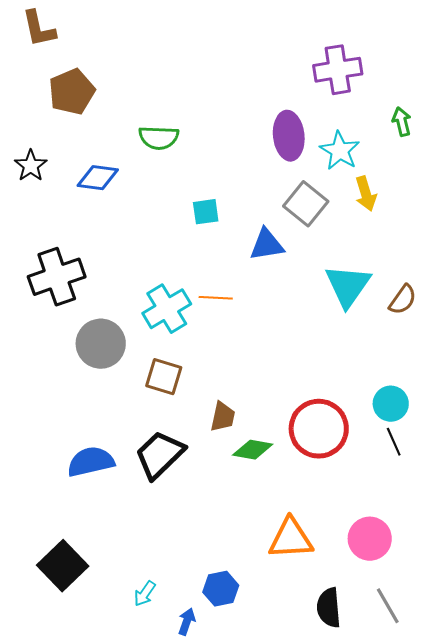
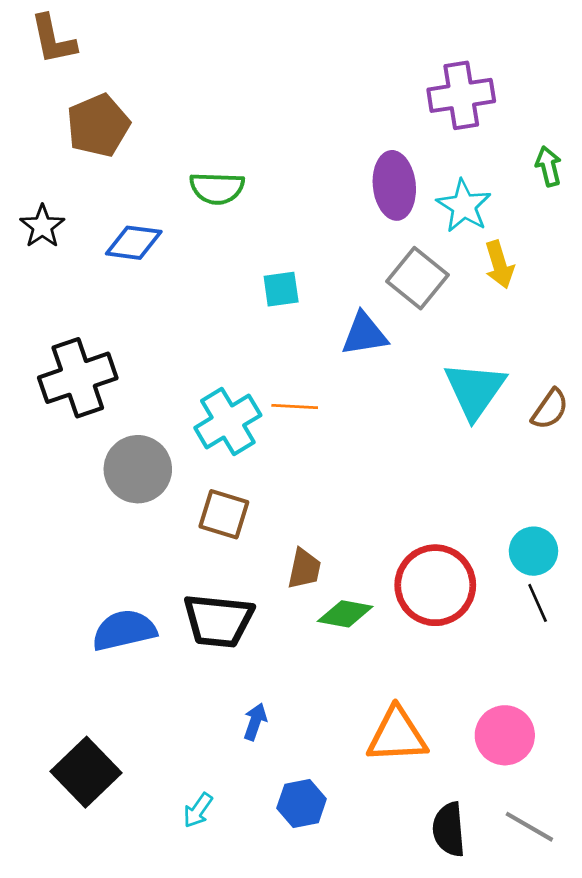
black trapezoid: (160, 455) -> (218, 621), turned -130
gray line: (388, 606) -> (529, 827), turned -30
blue arrow: (187, 622) -> (255, 722), moved

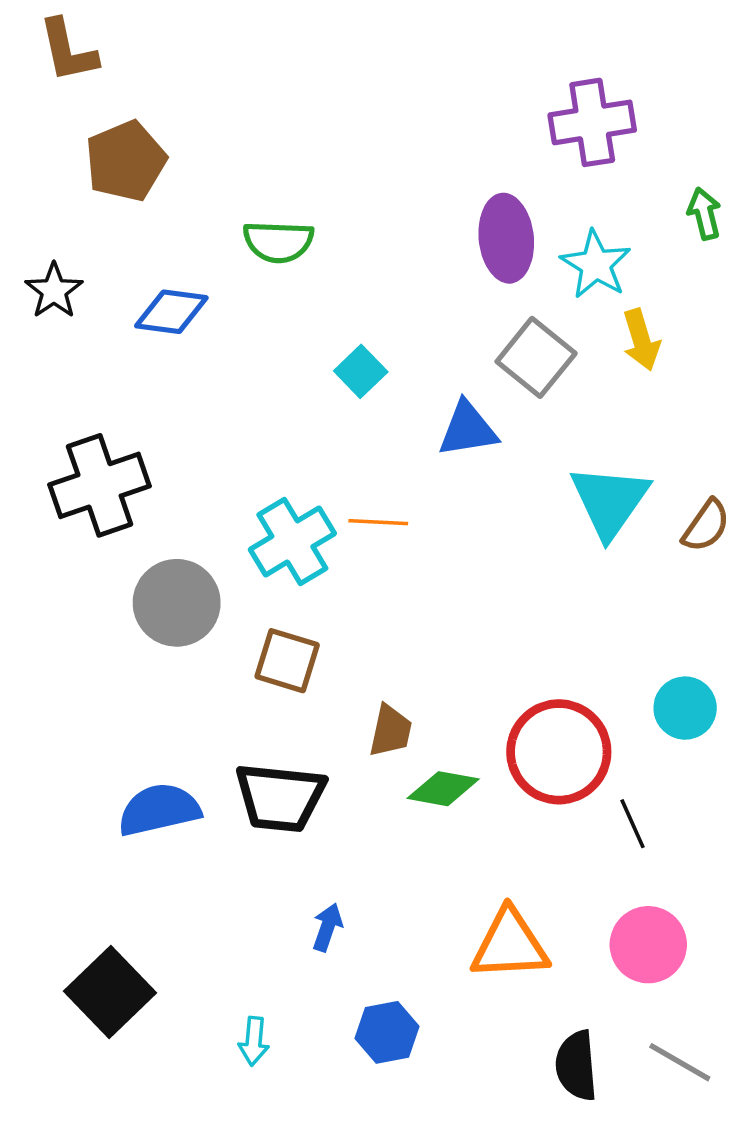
cyan square: (281, 289) -> (361, 371), turned -36
black line: (538, 603) -> (632, 824), moved
cyan arrow: (198, 810) -> (254, 1041), turned -30

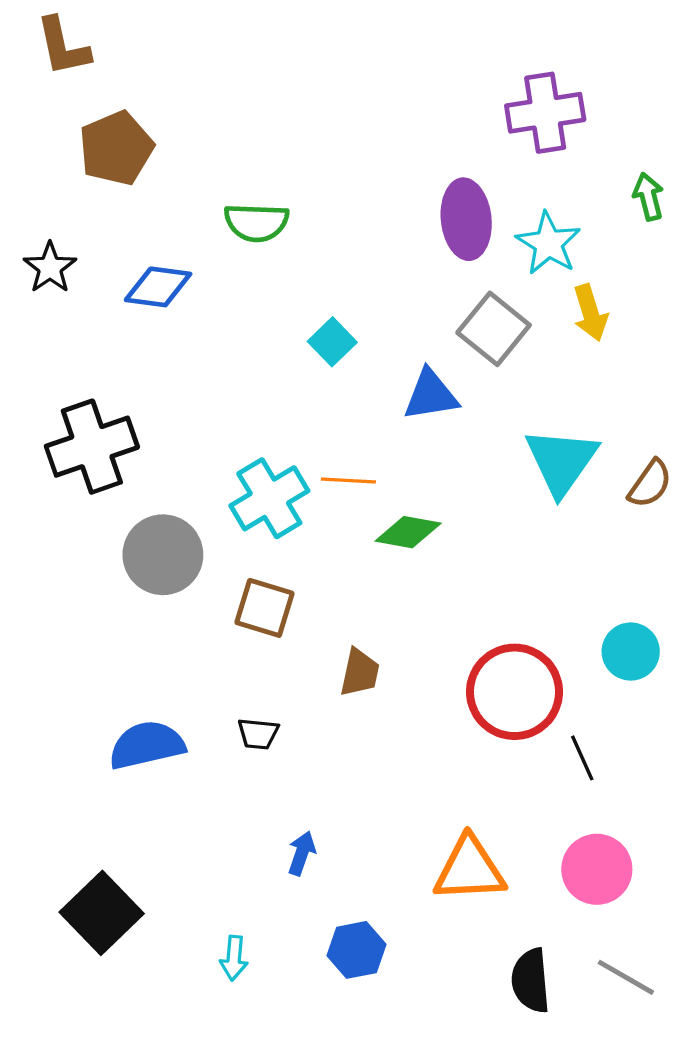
green diamond: (443, 789) -> (408, 532), moved
black trapezoid: (280, 797) -> (258, 734), size x0.5

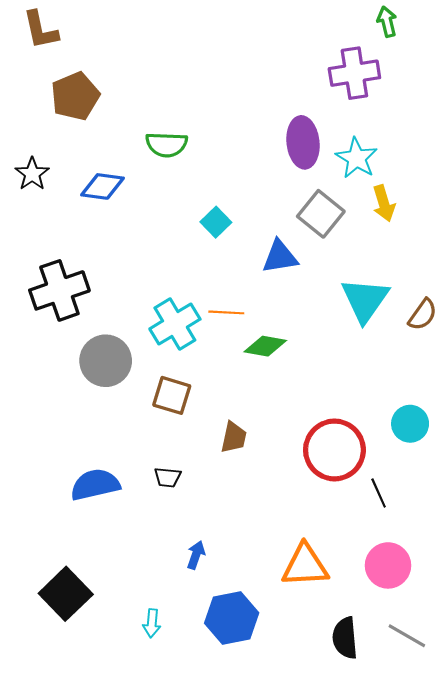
green arrow: (648, 197) -> (387, 22), moved
blue hexagon: (356, 950) -> (232, 618), size x1.4

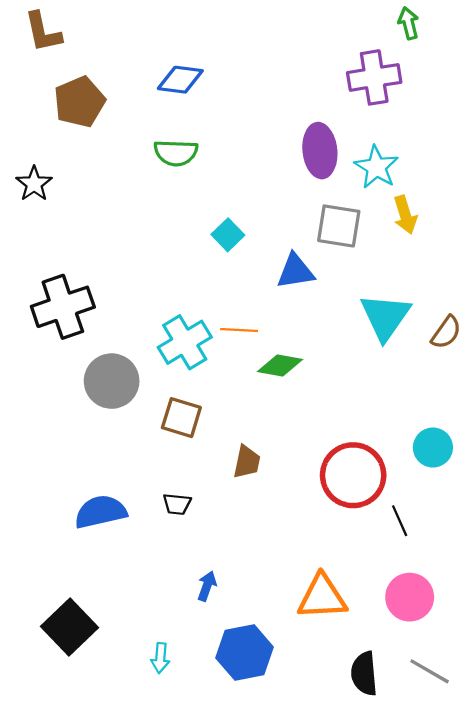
blue diamond: (102, 186) -> (180, 80), moved
gray square: (321, 214) -> (339, 226), turned -30

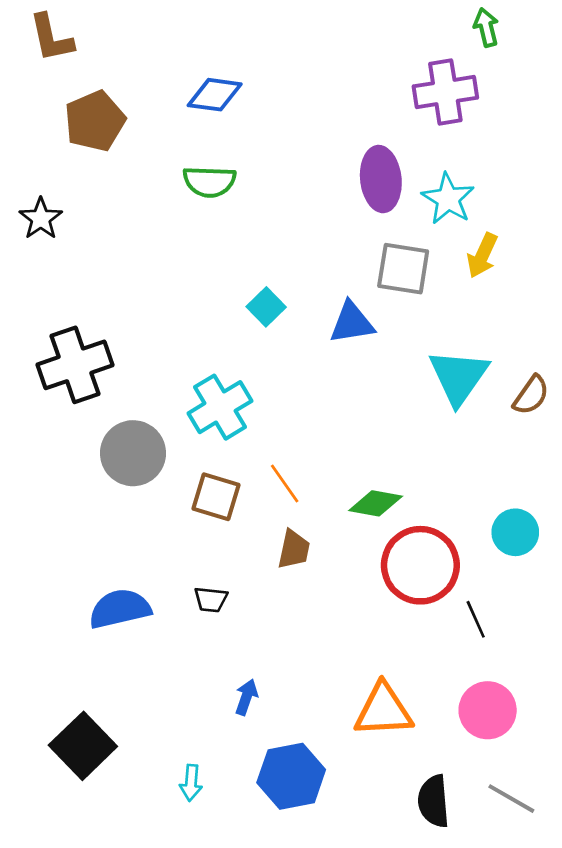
yellow arrow: (405, 215) -> (482, 255), turned 42
cyan square: (228, 235) -> (266, 307), moved
orange line: (239, 330) -> (285, 484), moved, turned 52
green diamond: (280, 366) -> (376, 503), moved

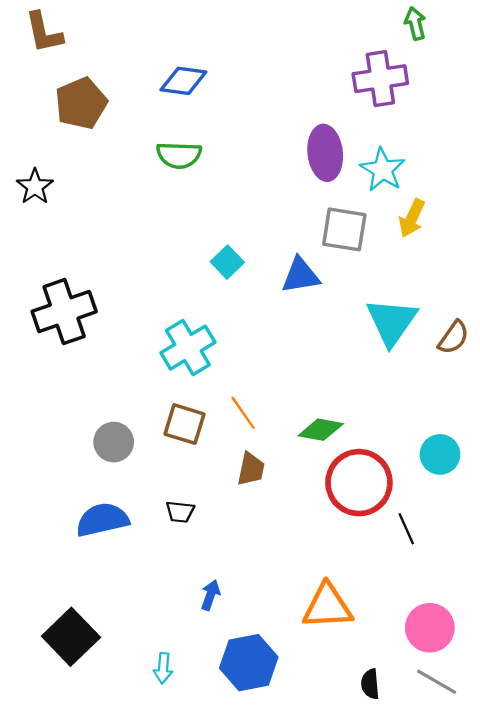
gray circle: (133, 453) -> (114, 442), moved, size x0.7
pink circle: (488, 710) -> (430, 628), moved
black semicircle: (434, 801) -> (370, 684), size x0.7

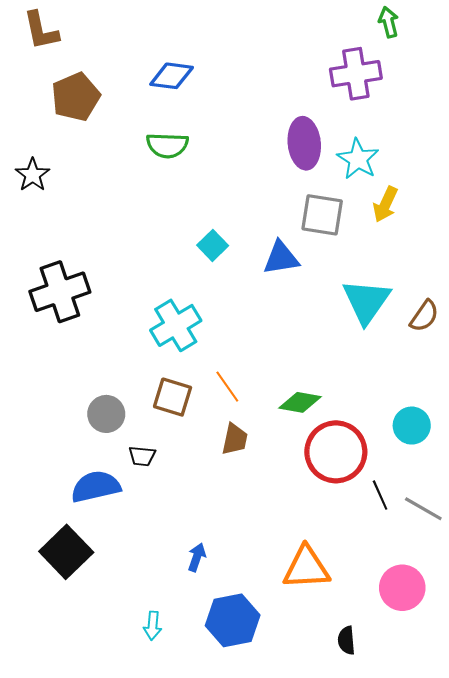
black trapezoid: (180, 512) -> (142, 456), moved
black square: (71, 637) -> (66, 552), moved
gray line: (437, 682) -> (423, 509), moved

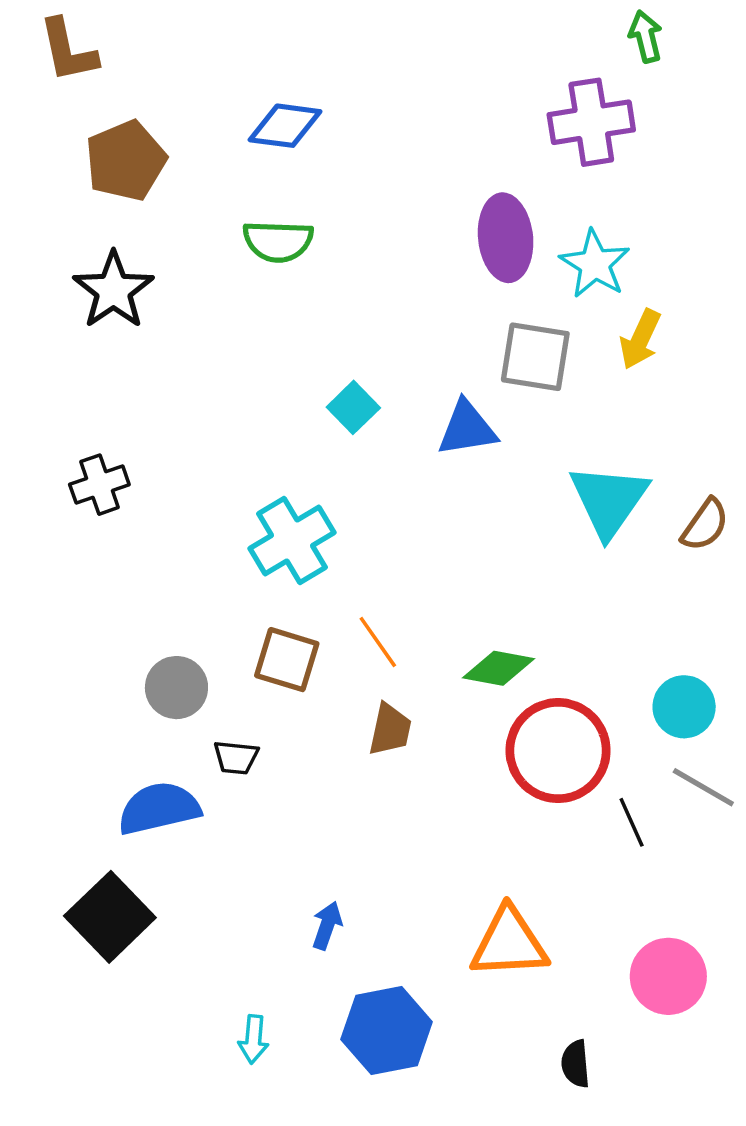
black star: (33, 175) -> (113, 290), moved, size x1.4
black cross: (60, 292) -> (99, 485), size x0.6
gray line: (423, 509) -> (703, 787), moved

